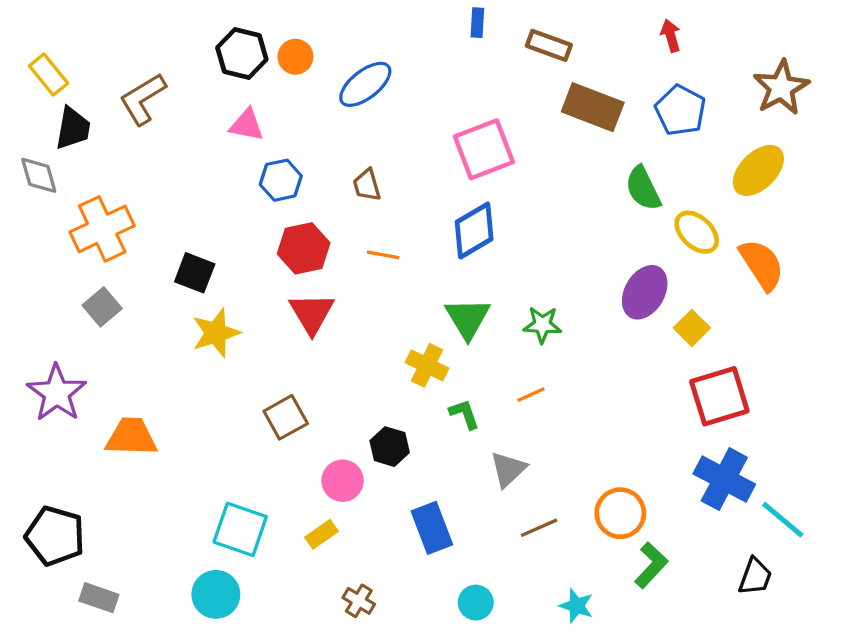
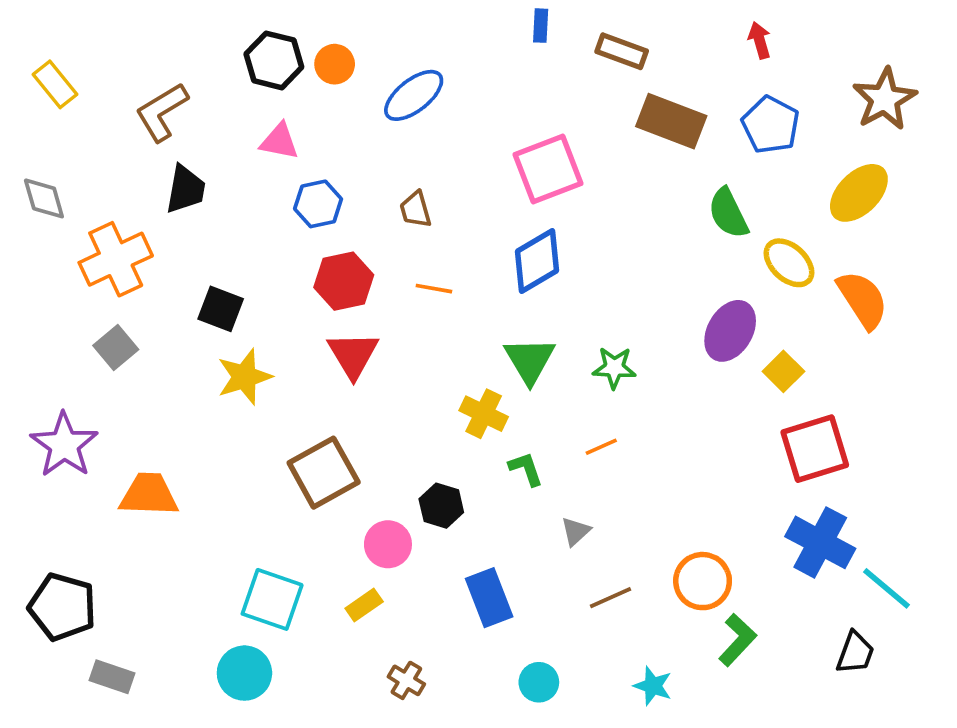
black trapezoid: (73, 128) -> (186, 189), moved
brown square: (286, 417) -> (324, 473), size x1.4
gray triangle: (508, 469) -> (576, 531), size x0.7

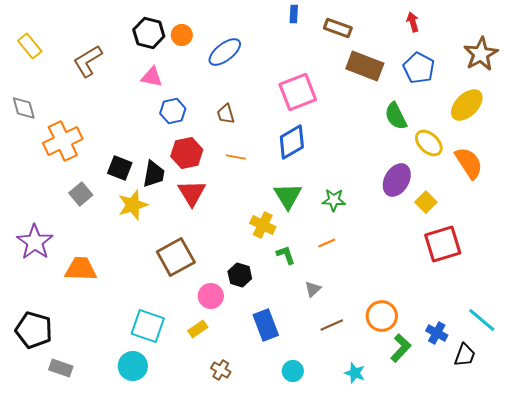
black trapezoid: (186, 189) -> (154, 174), moved
gray square: (116, 347) -> (81, 194), moved
blue cross: (820, 542) -> (437, 333), moved, size x0.6

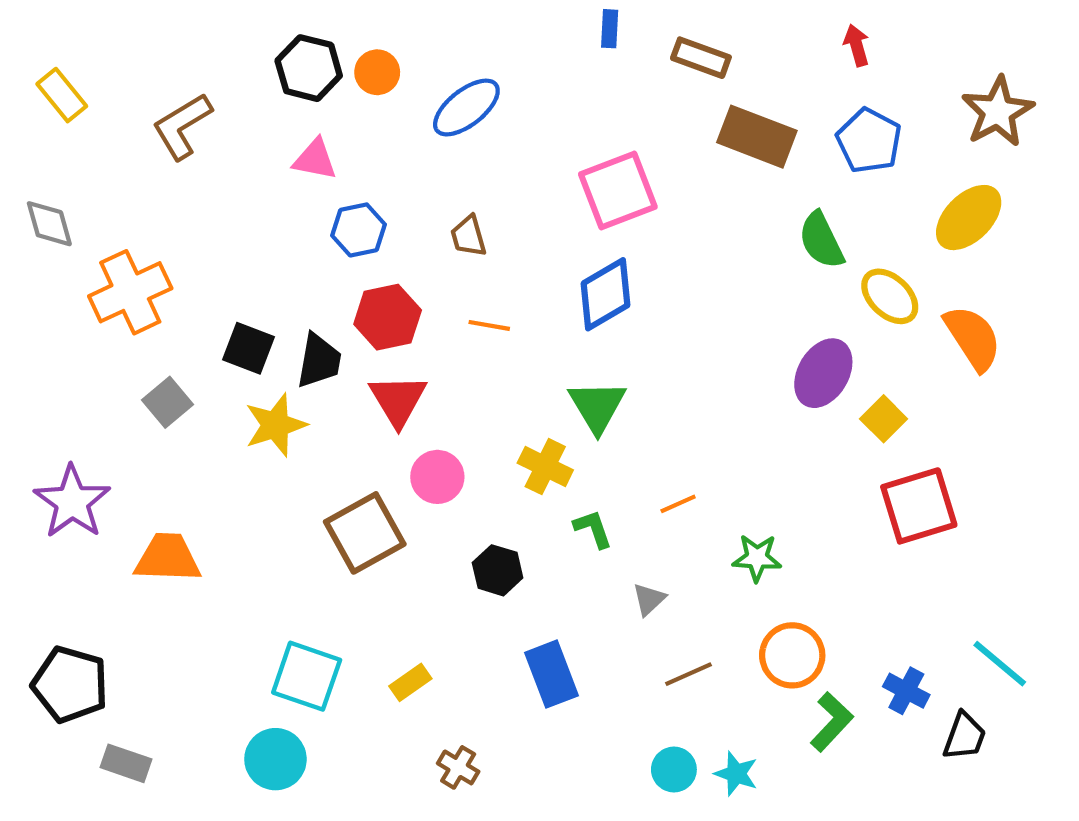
green star: (334, 200) -> (757, 558), moved
pink circle: (211, 296) -> (437, 477), moved
cyan circle: (293, 371) -> (674, 770), moved

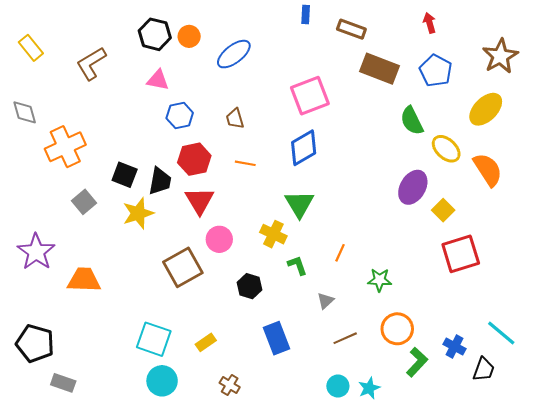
orange line: (678, 504) -> (340, 253), turned -42
cyan circle: (275, 759) -> (162, 381), moved
cyan star: (736, 774) -> (369, 388), turned 30

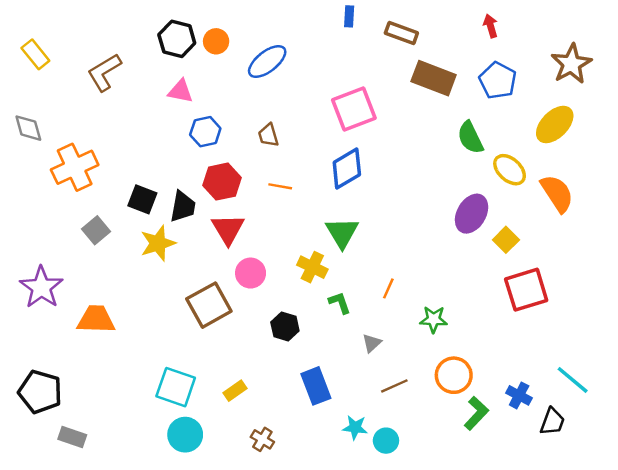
cyan star: (369, 388) -> (355, 428), moved, turned 30

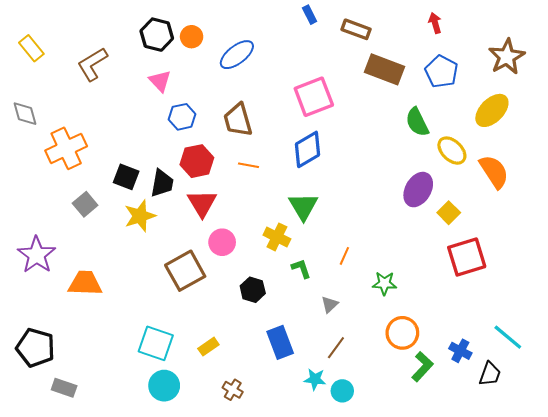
blue rectangle: (349, 16) -> (310, 15), turned -30
pink triangle: (180, 91) -> (160, 81), turned 35
brown trapezoid: (268, 135) -> (238, 120), size x1.6
brown line: (394, 386) -> (336, 348), moved, turned -30

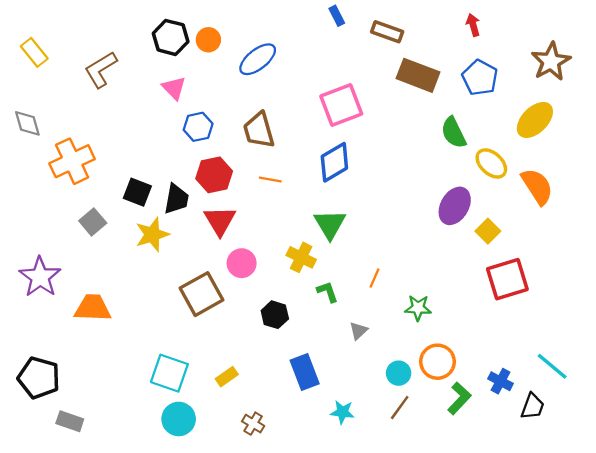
brown line: (336, 348) -> (400, 408), moved
cyan circle: (342, 391) -> (399, 373), moved

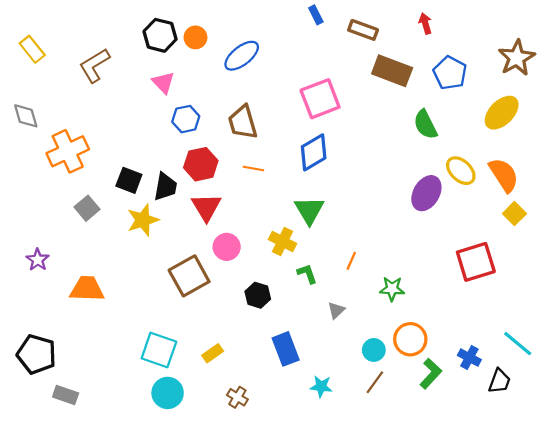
red arrow: (473, 25) -> (425, 23), moved
yellow ellipse: (491, 163) -> (461, 171), moved
yellow square: (488, 231) -> (514, 214), moved
purple star: (40, 277) -> (38, 260), size x0.6

